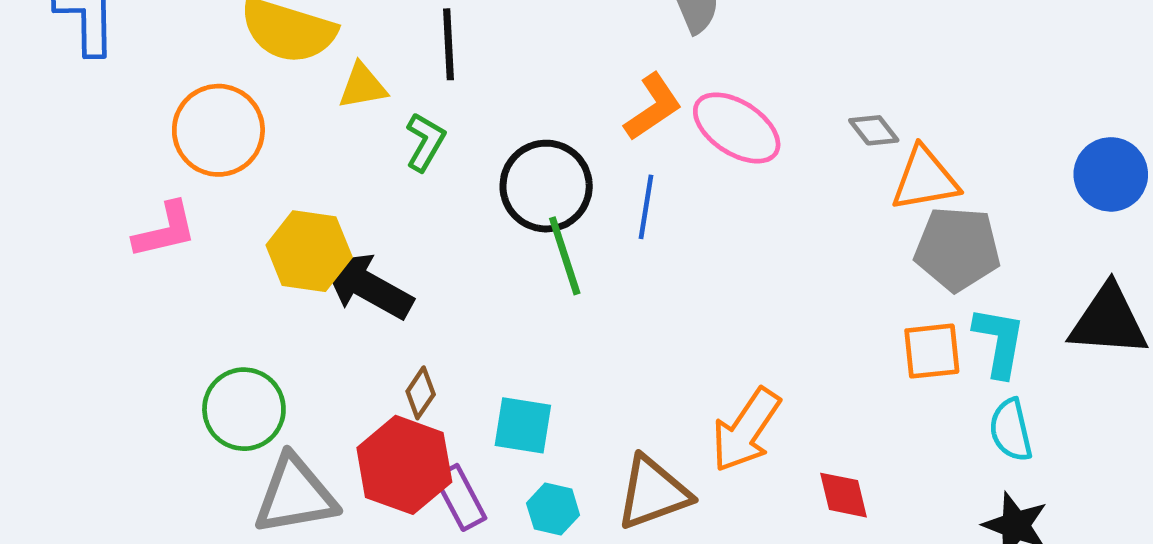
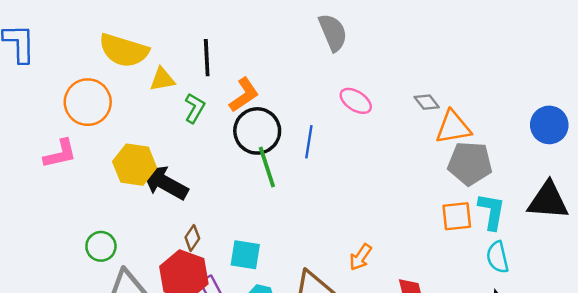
orange L-shape: (653, 107) -> (244, 95), moved
pink ellipse: (737, 128) -> (356, 101), size x0.7
green circle: (244, 409) -> (101, 246), size x0.7
orange arrow: (746, 430) -> (361, 257), size x0.6

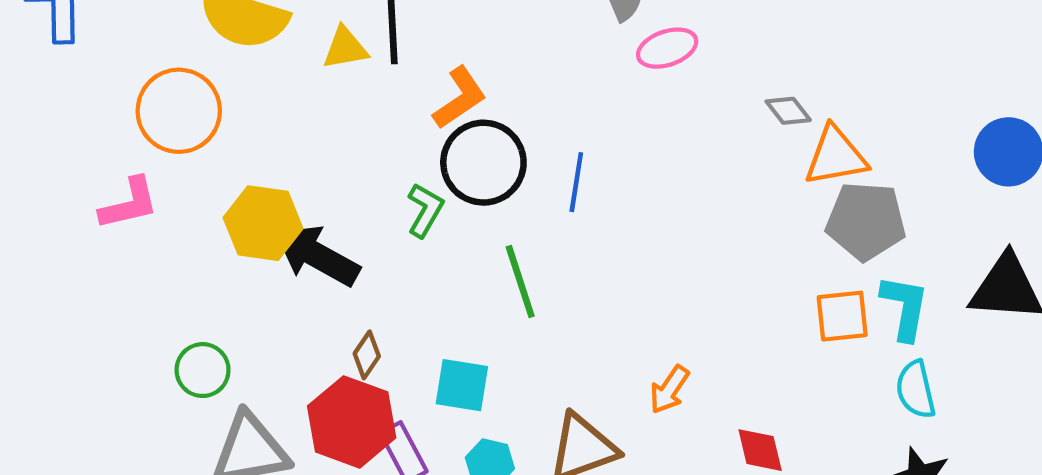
yellow triangle: (162, 79) -> (345, 48), moved
pink ellipse: (356, 101) -> (667, 48), moved, turned -52
green L-shape: (195, 108) -> (425, 210), moved
green line: (267, 167) -> (520, 281), moved

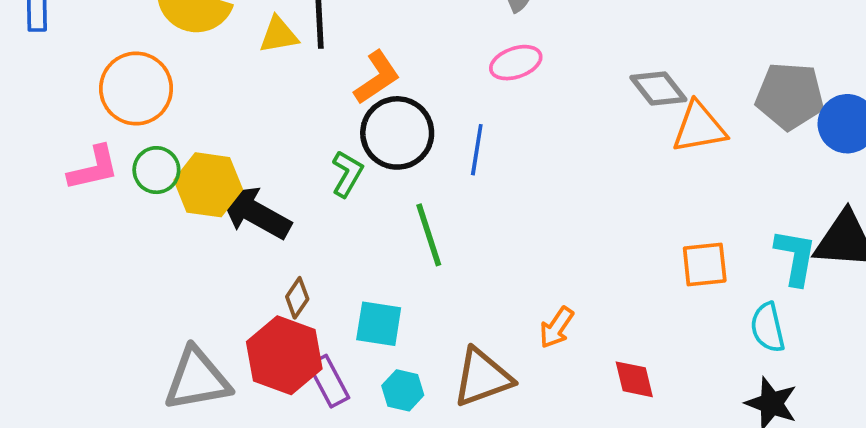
pink ellipse: (667, 48) -> (516, 63), moved
gray diamond: (788, 111) -> (658, 89), size x1.4
gray pentagon: (866, 221) -> (790, 96), moved
cyan L-shape: (905, 307) -> (795, 257), moved
green circle: (203, 370) -> (156, 170), moved

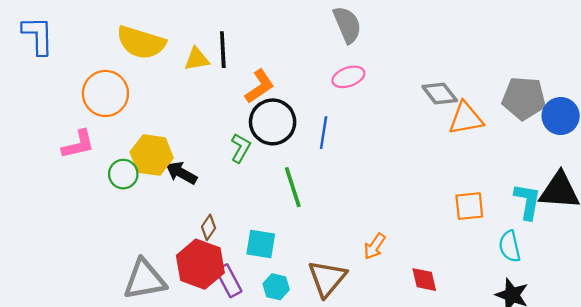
green circle: (156, 170) -> (123, 174), moved
black arrow: (255, 213) -> (181, 173), size x0.7
brown triangle: (482, 377) -> (327, 278), turned -30

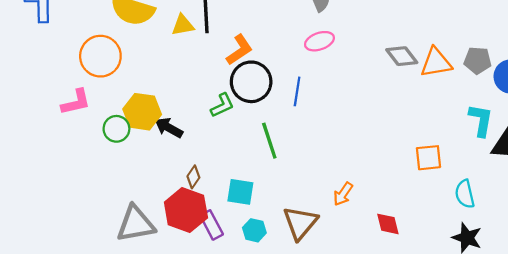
gray pentagon: (524, 98) -> (478, 60), size x0.7
orange triangle: (466, 118) -> (436, 63), moved
green L-shape: (241, 148) -> (222, 105), turned 35
cyan L-shape: (527, 201) -> (481, 120), moved

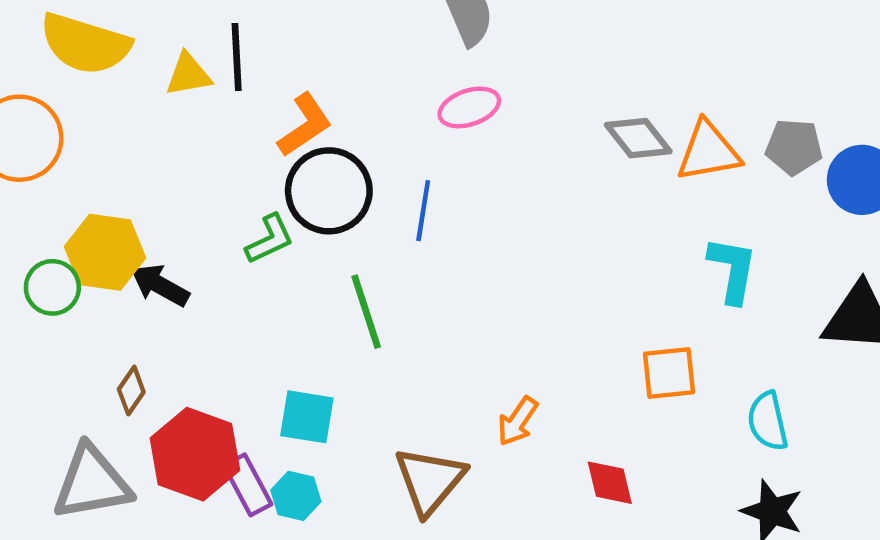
cyan L-shape: (481, 120) -> (733, 270), moved
orange square: (428, 158) -> (669, 373), moved
brown diamond: (193, 177) -> (131, 391), moved
cyan hexagon: (254, 230) -> (296, 496), moved

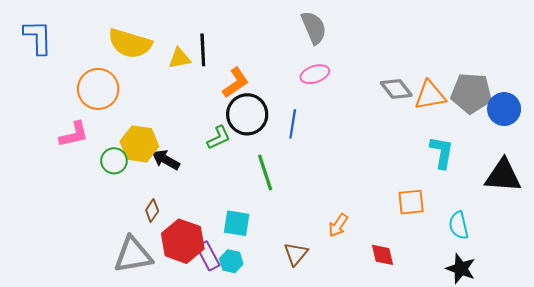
gray pentagon: (794, 147) -> (471, 93), size x1.5
brown triangle: (430, 480) -> (296, 254), size x0.7

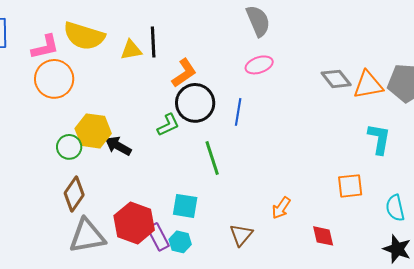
pink L-shape: (74, 134) -> (45, 47), moved
brown diamond: (152, 211) -> (74, 194), moved, size x1.6

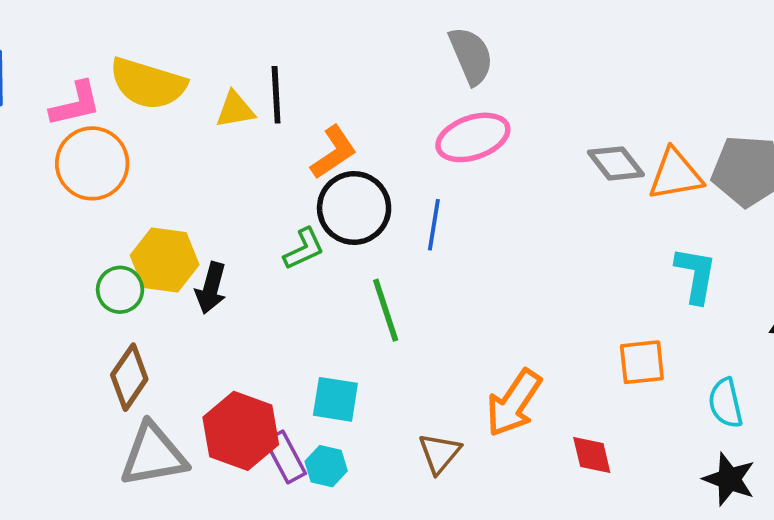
pink ellipse: (259, 65) -> (473, 137), size x1.4
black arrow: (118, 146) -> (211, 288), turned -104
orange arrow: (281, 208) -> (514, 403), size x1.6

